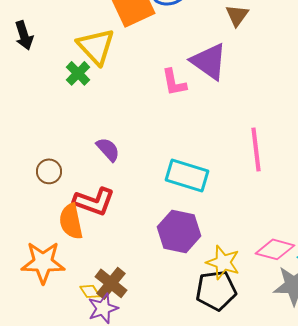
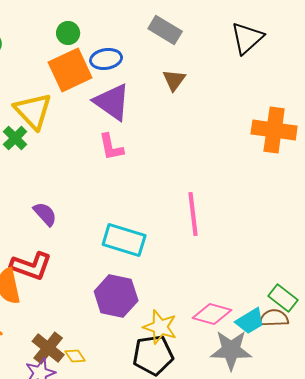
purple triangle: (209, 61) -> (112, 102), moved
yellow diamond: (90, 291) -> (75, 356), moved

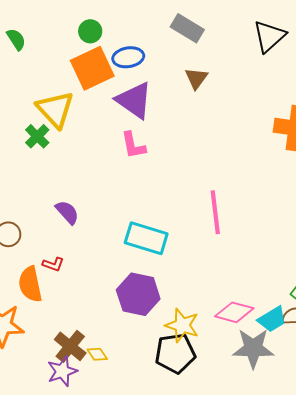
red L-shape: (31, 266) -> (53, 264), size x0.5

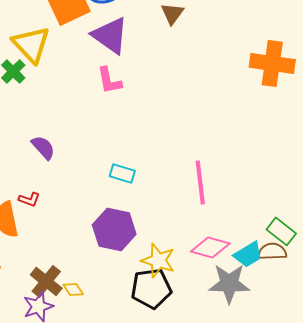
pink line: (215, 212) -> (200, 182), moved
cyan rectangle: (146, 238) -> (122, 173), size x0.6

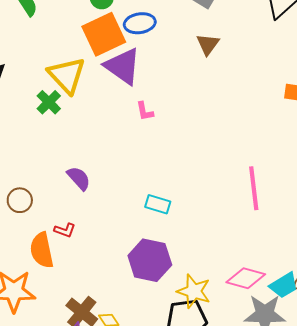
purple triangle: (110, 35) -> (123, 66), moved
pink L-shape: (109, 80) -> (145, 111), size x0.7
pink line: (200, 182) -> (254, 188), moved

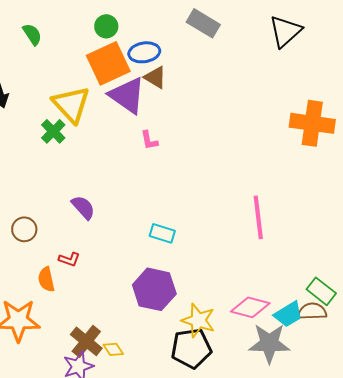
brown triangle: (208, 44) -> (155, 77), moved, turned -35
orange semicircle: (42, 250) -> (46, 279), size x0.7

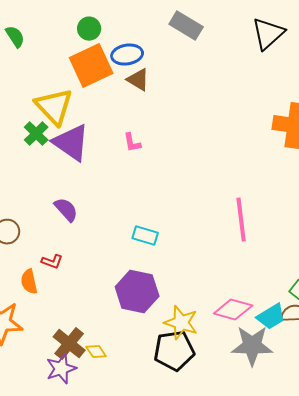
purple triangle: (127, 95) -> (71, 143), moved

